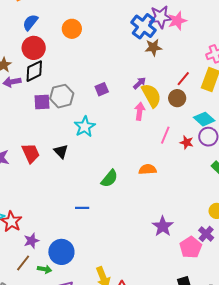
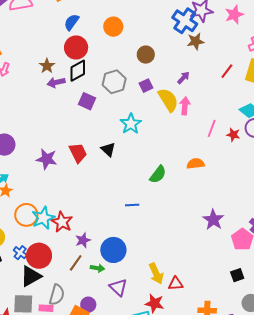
pink star: (177, 21) -> (234, 15), moved
yellow semicircle: (151, 95) -> (168, 100), moved
gray hexagon: (62, 96) -> (114, 82), moved
brown circle: (177, 98) -> (146, 55), moved
purple square: (42, 102) -> (87, 101), turned 30

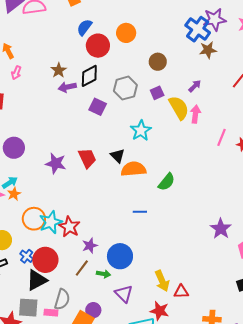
red circle: (76, 47) -> (98, 46), moved
orange semicircle: (196, 164) -> (133, 169), moved, size x1.4

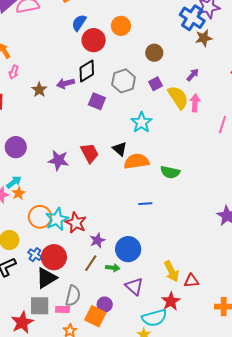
brown star: (59, 70) -> (39, 90), moved
green semicircle: (167, 182) -> (170, 172), turned 66
red star: (159, 311) -> (171, 301), turned 30

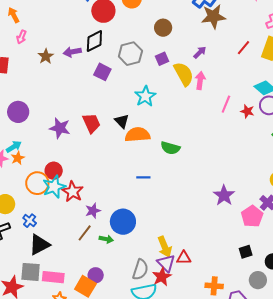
brown star: (204, 38) -> (213, 17), size x1.4
red circle: (54, 257) -> (54, 171), moved, size x0.7
purple triangle: (134, 286) -> (166, 263), moved
gray semicircle: (73, 296) -> (140, 270), moved
pink rectangle: (63, 309) -> (53, 277), size x1.5

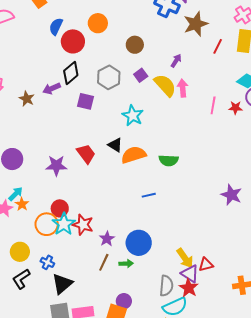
brown star: (213, 17) -> (196, 24), moved

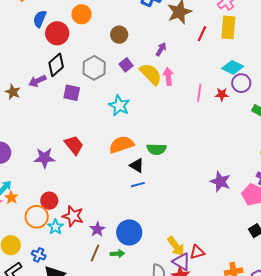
black triangle: (115, 145) -> (137, 165), moved
cyan star: (64, 224) -> (55, 227), moved, size x0.7

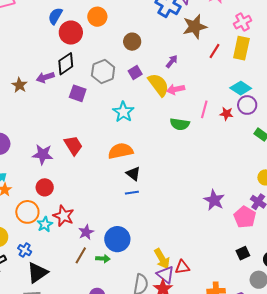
pink arrow: (168, 76) -> (176, 89), turned -102
green semicircle: (157, 149) -> (180, 124), moved
red circle: (49, 201) -> (45, 187), moved

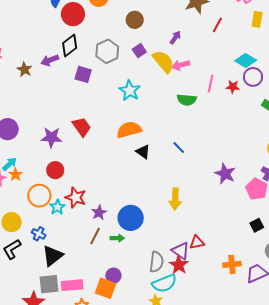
yellow rectangle: (241, 48) -> (257, 19), moved, size x0.7
blue line: (132, 193) -> (179, 148), moved, turned 56
yellow arrow: (162, 259) -> (175, 199), moved, turned 35

